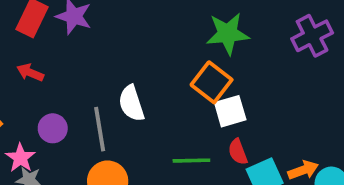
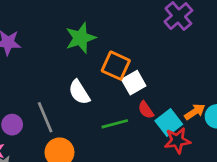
green star: (228, 34) -> (81, 38), moved
white semicircle: (131, 103) -> (79, 92), moved

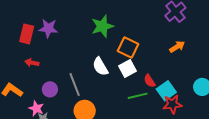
white square: (134, 83) -> (128, 68), moved
orange arrow: (195, 112) -> (177, 47), moved
green line: (115, 124) -> (138, 96), moved

